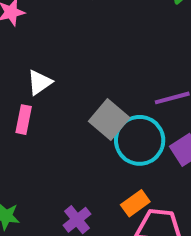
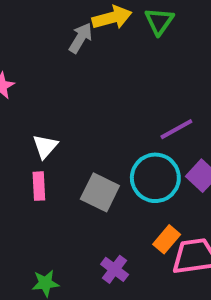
gray square: (109, 119) -> (100, 192), moved

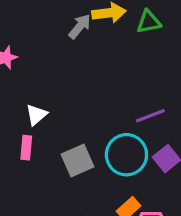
green triangle: (159, 21) -> (149, 22), turned 36
gray square: (100, 192) -> (77, 160), turned 32

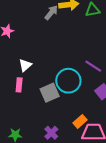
purple line: (150, 116) -> (93, 66), turned 54
cyan circle: (126, 155) -> (68, 81), moved

